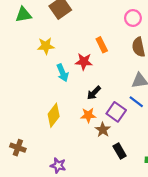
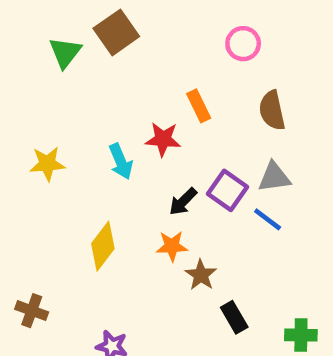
green triangle: (23, 15) -> (65, 52), moved, turned -42
pink circle: (133, 18) -> (243, 44), moved
yellow star: (46, 46) -> (47, 164), moved
purple square: (116, 112) -> (228, 190), moved

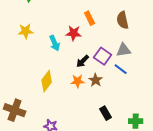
yellow star: (47, 164) -> (26, 31), moved
brown star: (201, 275) -> (96, 80), moved
brown cross: (32, 311) -> (15, 110), size x1.5

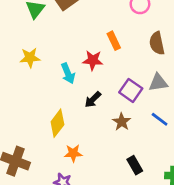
black arrow: (83, 61) -> (93, 100), moved
blue line: (121, 69) -> (160, 119), moved
orange star: (78, 81) -> (73, 153), moved

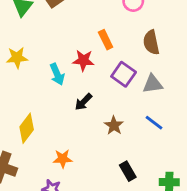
purple square: (131, 90) -> (124, 74), moved
yellow diamond: (57, 123) -> (27, 128), moved

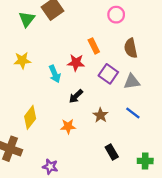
orange star: (63, 159) -> (68, 126), moved

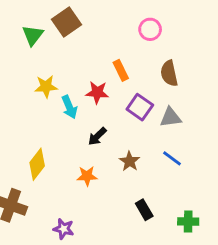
yellow star: (22, 60) -> (46, 87), moved

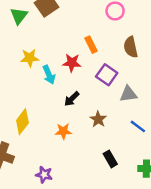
gray triangle: (171, 117) -> (128, 94), moved
blue line: (172, 158) -> (138, 126), moved

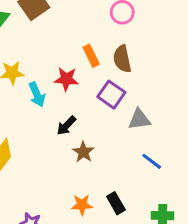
brown semicircle: (131, 47) -> (122, 59), moved
brown star: (98, 119) -> (83, 152), moved
orange star: (63, 131) -> (82, 205), moved

